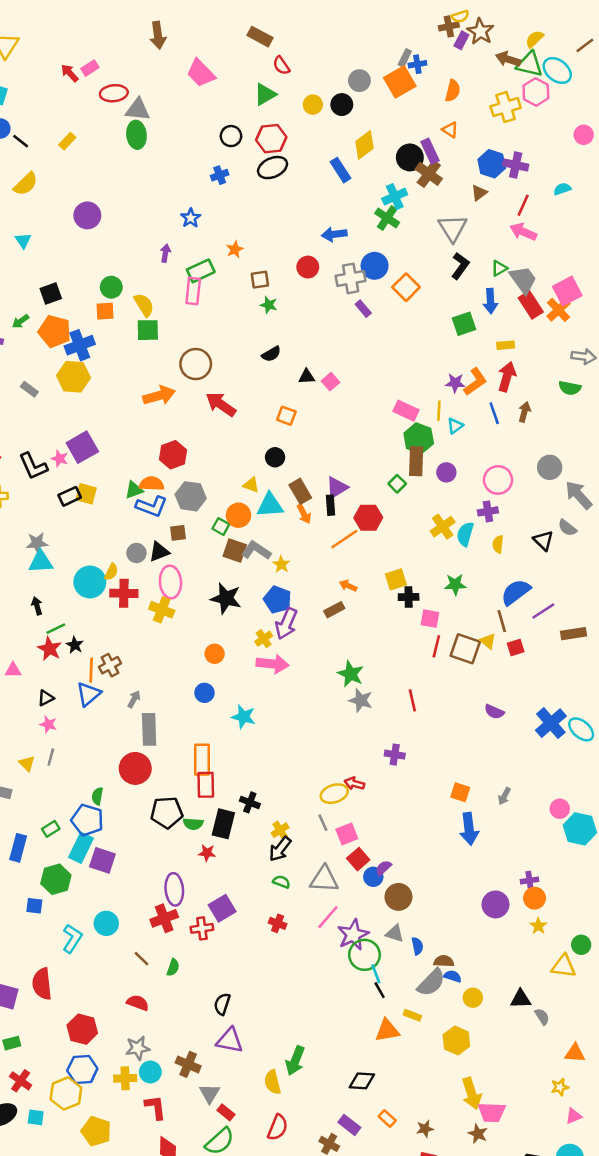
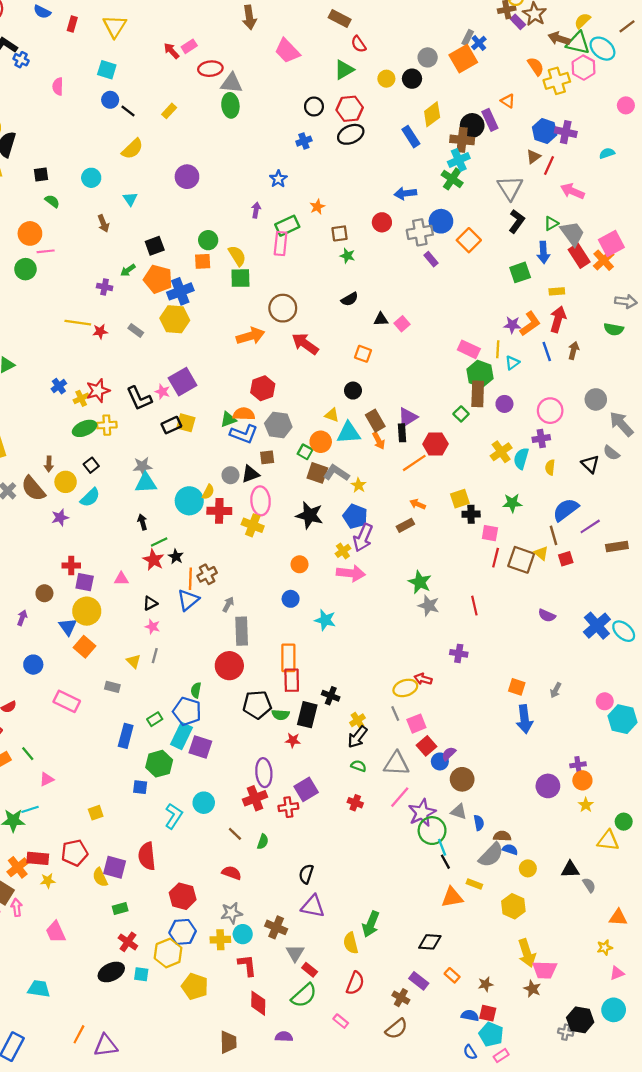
purple rectangle: (461, 40) -> (518, 22), turned -72
blue cross: (417, 64) -> (479, 43), turned -32
orange semicircle: (453, 91) -> (536, 66), moved, turned -48
brown cross: (429, 174) -> (462, 140), moved, turned -30
red line: (523, 205) -> (549, 166), moved

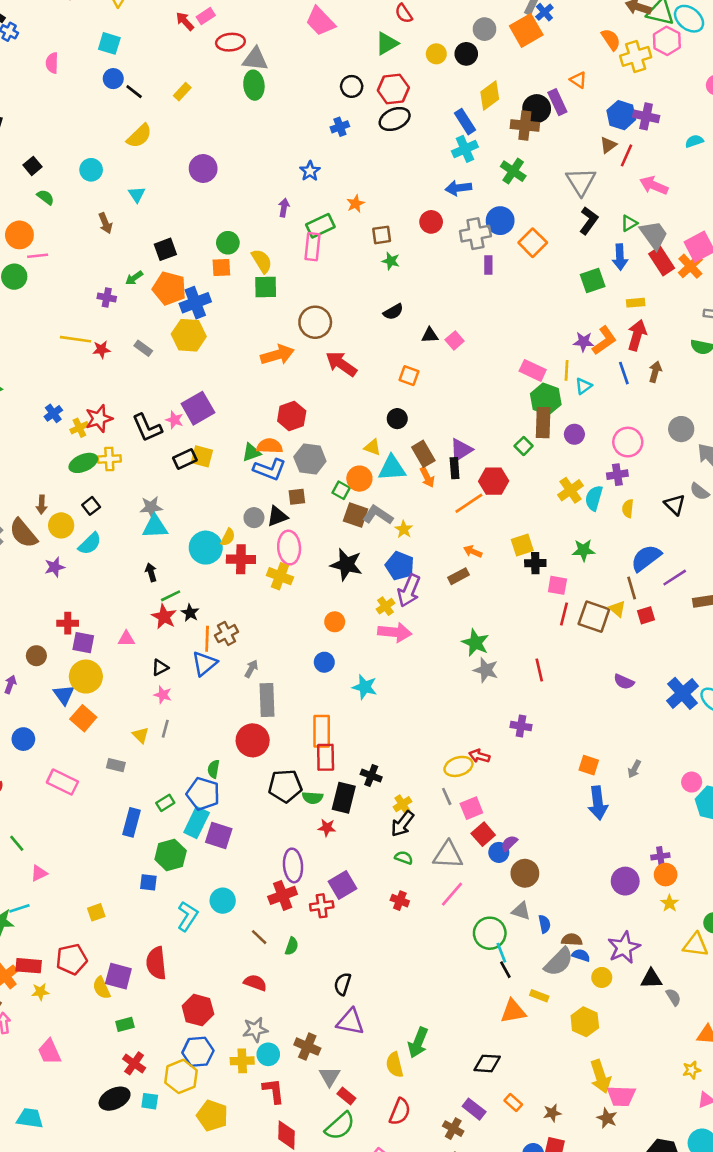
cyan cross: (459, 160) -> (465, 149), moved
black square: (41, 174) -> (32, 166), turned -32
purple rectangle: (431, 259) -> (488, 265), turned 40
purple star: (422, 813) -> (624, 948), moved

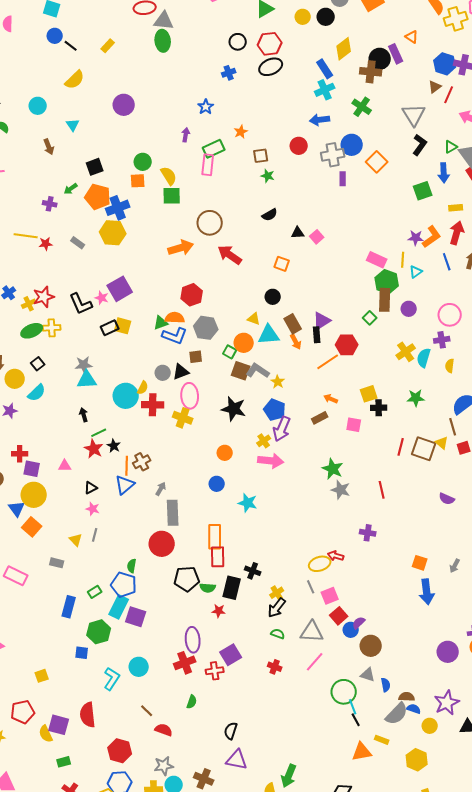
pink square: (557, 585) -> (354, 425), moved
brown line: (259, 937) -> (147, 711), moved

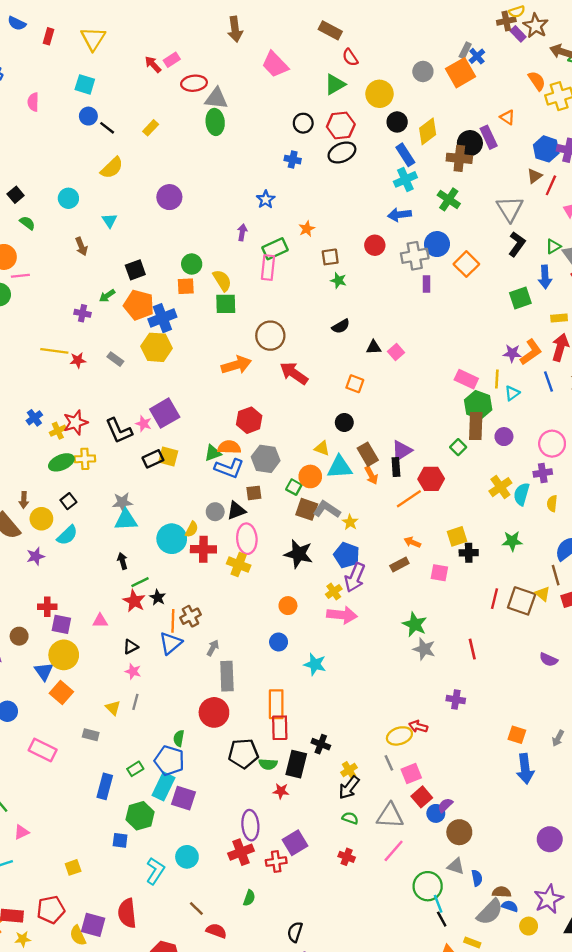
yellow circle: (303, 17) -> (380, 94), size x1.5
black circle: (326, 17) -> (397, 122), moved
blue cross: (229, 73) -> (293, 160), turned 32

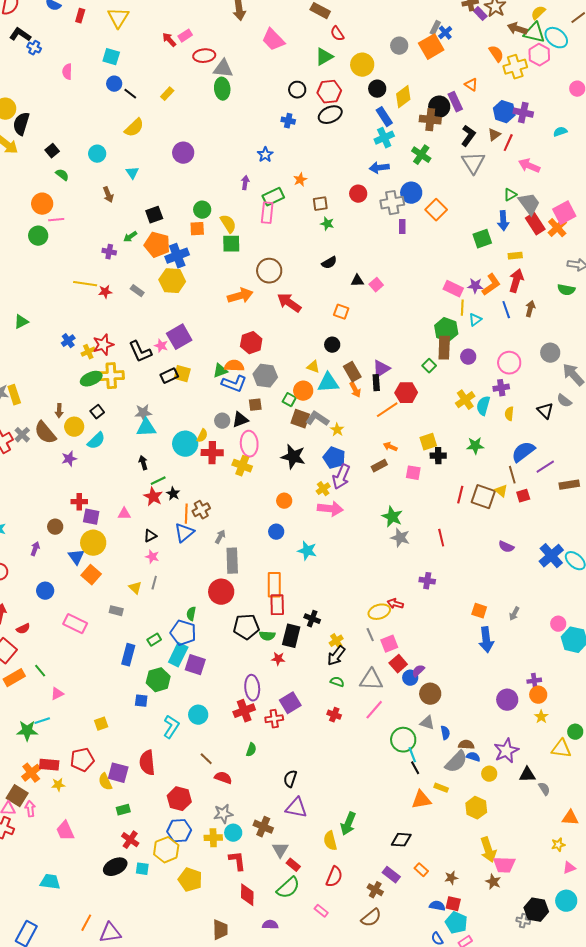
black L-shape: (517, 244) -> (468, 136), moved
pink rectangle: (466, 379) -> (453, 289), moved
yellow cross: (85, 459) -> (111, 376), size x1.4

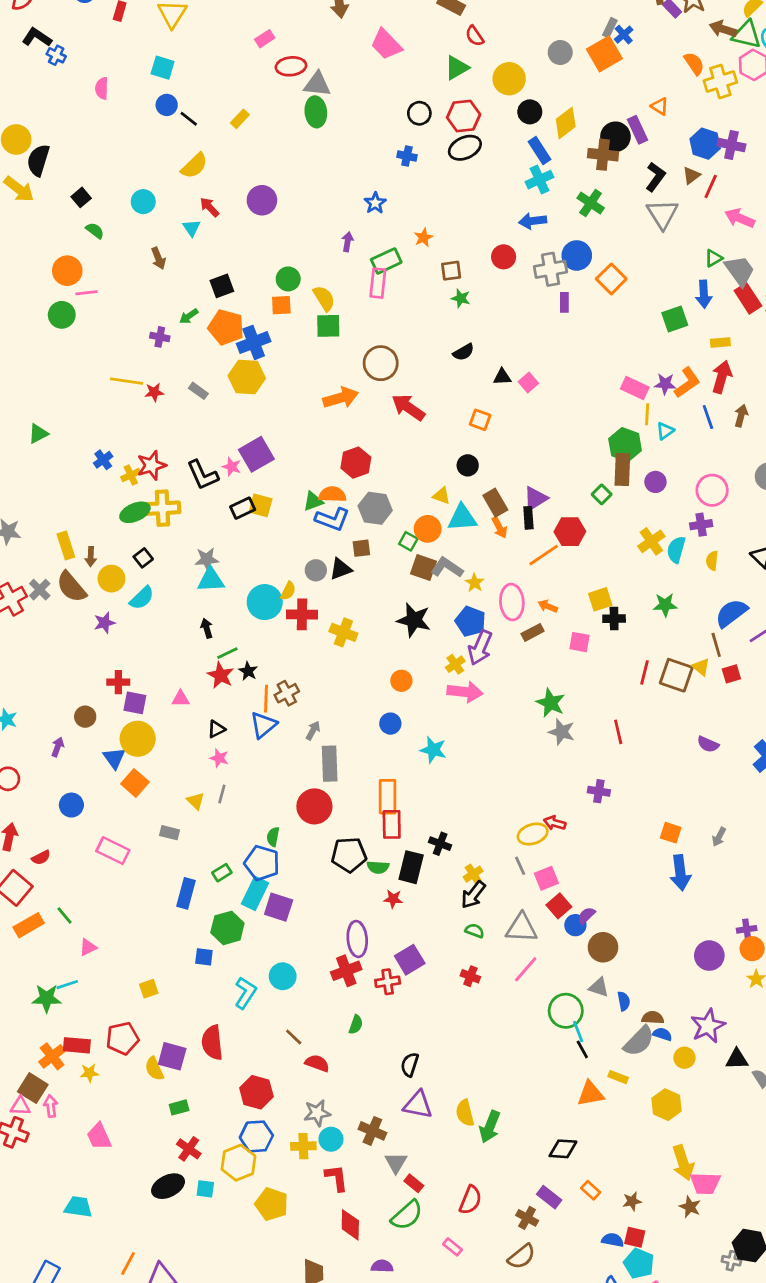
red arrow: (169, 40) -> (209, 207), moved
yellow rectangle: (14, 395) -> (66, 545), moved
pink ellipse: (249, 444) -> (512, 602), moved
yellow semicircle: (330, 841) -> (465, 1113), moved

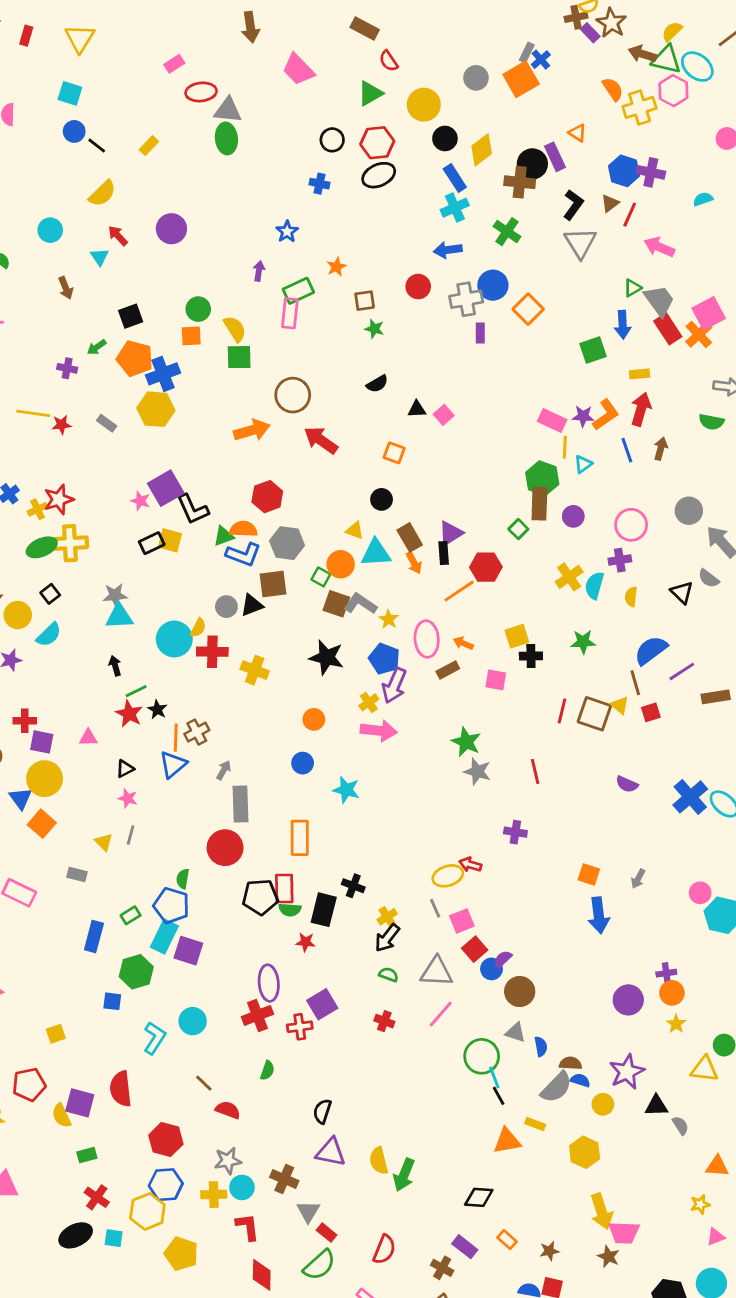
black L-shape: (203, 475) -> (193, 509), moved
brown square: (361, 548) -> (273, 584), size x1.5
red rectangle: (392, 824) -> (284, 889), moved

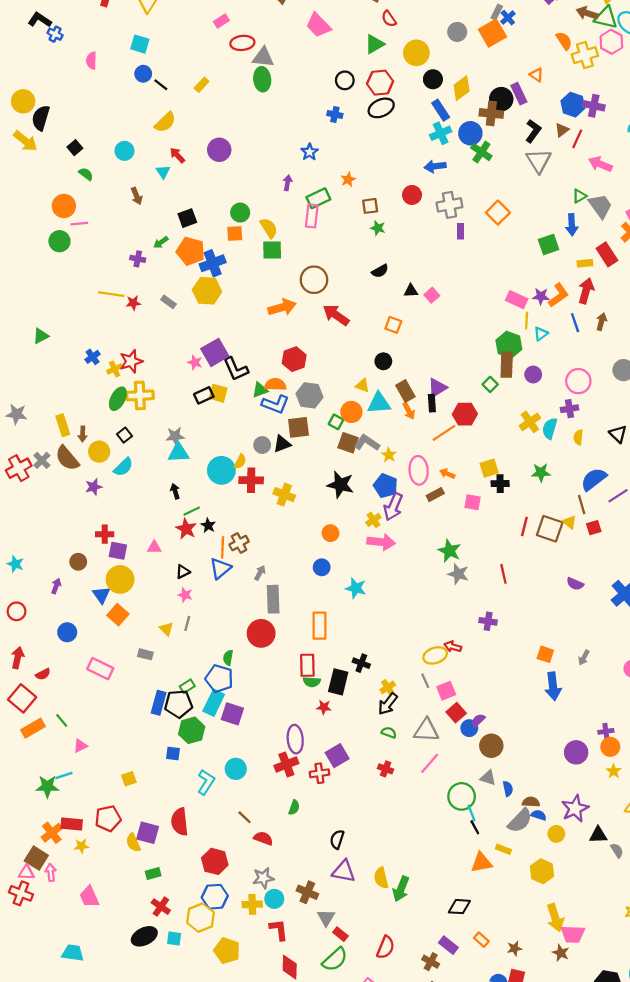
blue circle: (493, 285) -> (470, 133), moved
red rectangle: (668, 329) -> (607, 254), moved
green ellipse: (42, 547) -> (118, 399), turned -40
black pentagon: (260, 897) -> (178, 704), moved

